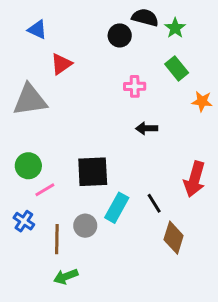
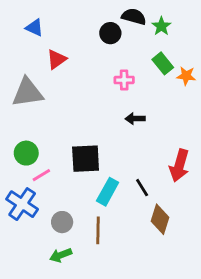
orange star: (202, 101) -> (186, 76), moved
blue cross: (24, 221) -> (22, 204), size x1.6
gray circle: (85, 226) -> (62, 222), moved
brown line: (57, 239) -> (98, 230), moved

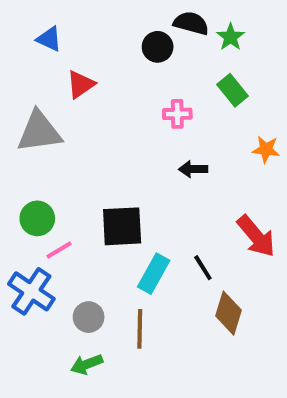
orange star: (186, 76) -> (266, 149), moved
red arrow: (179, 165) -> (256, 236), turned -56

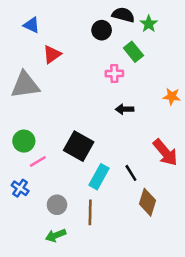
green rectangle: (232, 90) -> (133, 52), moved
black square: (122, 226) -> (79, 146), turned 32
blue cross: (31, 291) -> (20, 188), size x0.6

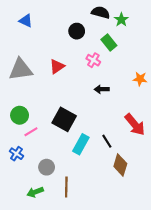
black circle: (102, 30) -> (77, 31), moved
red triangle: (52, 54) -> (57, 66), moved
pink cross: (114, 74) -> (93, 60), turned 32
brown line: (90, 212) -> (66, 187), moved
green arrow: (56, 235) -> (35, 192), moved

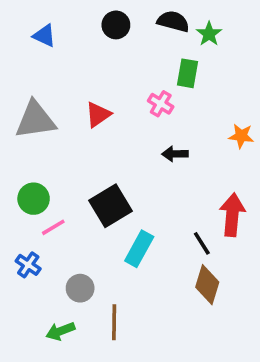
black circle: (77, 31) -> (116, 25), moved
green rectangle: (109, 43) -> (188, 73), turned 49
black square: (64, 119) -> (111, 206), turned 30
red arrow: (135, 125) -> (232, 215), turned -135
black line: (107, 141) -> (202, 243), moved

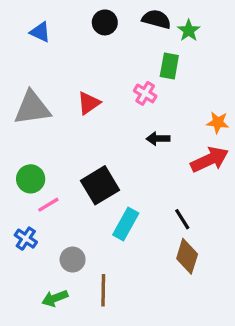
red arrow: (232, 215) -> (210, 160), moved, turned 60

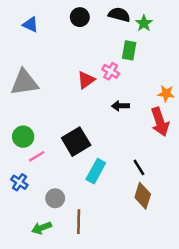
red triangle: (89, 103) -> (86, 80), moved
red arrow: (210, 160) -> (160, 122), turned 96

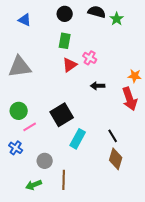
green rectangle: (129, 50) -> (65, 41), moved

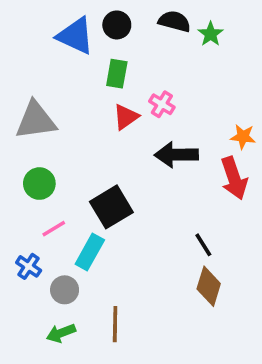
blue triangle: (25, 20) -> (75, 36), moved, size x1.6
black arrow: (98, 86) -> (176, 155), size x1.6
green circle: (19, 111) -> (39, 184), moved
cyan rectangle: (78, 139) -> (90, 252), moved
gray circle: (45, 161) -> (65, 290), moved

